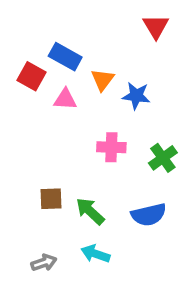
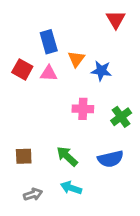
blue rectangle: (65, 57) -> (49, 42), turned 45
red square: (31, 76) -> (22, 69), moved
brown square: (51, 199) -> (24, 156), moved

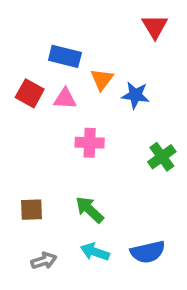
blue rectangle: (49, 42) -> (65, 56), turned -60
pink cross: (83, 109) -> (90, 143), moved
blue semicircle: (111, 159) -> (148, 252), moved

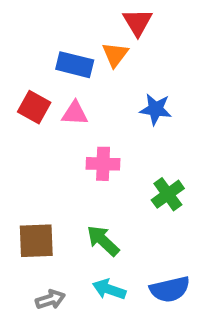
red triangle: (155, 26) -> (137, 22), moved
orange triangle: (102, 79) -> (115, 55), moved
green cross: (162, 157) -> (168, 194), moved
brown square: (31, 210) -> (36, 241), size x1.4

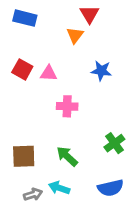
blue rectangle: (75, 65) -> (25, 18), moved
green cross: (168, 194) -> (114, 143), moved
cyan arrow: (109, 289) -> (59, 188), moved

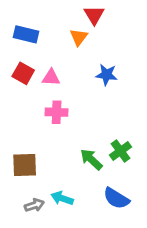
blue rectangle: (25, 18) -> (26, 34), moved
pink cross: (67, 106) -> (57, 112), moved
green arrow: (67, 156) -> (91, 159), moved
blue semicircle: (111, 188) -> (116, 198), turned 45

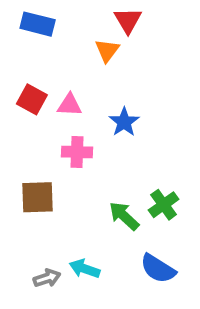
blue rectangle: (26, 34) -> (38, 24), moved
blue star: (107, 75) -> (124, 122), moved, turned 30
brown square: (25, 165) -> (38, 197), moved

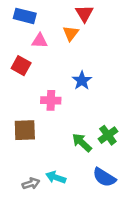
pink triangle: (70, 105) -> (40, 41), moved

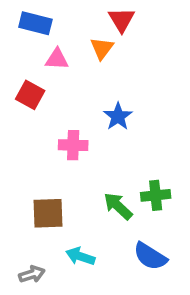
brown square: (25, 130) -> (48, 213), moved
green cross: (108, 135) -> (156, 195), turned 30
gray arrow: (31, 184) -> (32, 274), moved

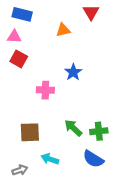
red triangle: (122, 20) -> (91, 12), moved
orange triangle: (102, 48) -> (63, 30), turned 40
pink triangle: (57, 59) -> (14, 37), moved
green cross: (156, 195) -> (99, 131), moved

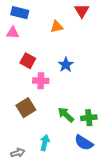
red square: (19, 59) -> (28, 61), moved
brown square: (30, 132) -> (26, 108), moved, turned -30
cyan arrow: (50, 159) -> (45, 143), turned 84

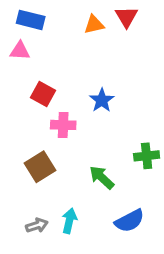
orange triangle: (57, 27) -> (94, 25), moved
green cross: (89, 118) -> (147, 156), moved
blue semicircle: (84, 143) -> (130, 221), turned -60
gray arrow: (18, 153) -> (37, 225), moved

